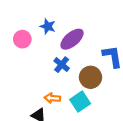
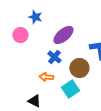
blue star: (48, 26) -> (35, 17), moved
orange arrow: (52, 98) -> (46, 77), moved

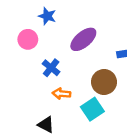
blue cross: (54, 57) -> (51, 68), moved

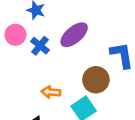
blue cross: (51, 68) -> (40, 46), moved

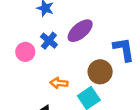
pink circle: (15, 35) -> (25, 52), moved

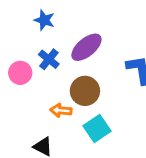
brown circle: (100, 72) -> (85, 91), moved

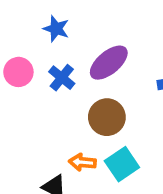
pink circle: (20, 73) -> (18, 72), moved
orange arrow: (61, 110) -> (82, 162), moved

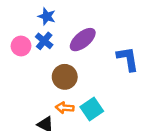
blue cross: (62, 78) -> (44, 41), moved
brown circle: (107, 117) -> (65, 77), moved

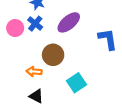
orange arrow: (65, 108) -> (34, 72), moved

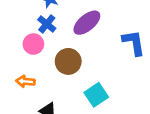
pink circle: (15, 28) -> (33, 44), moved
orange arrow: (34, 72) -> (25, 81), moved

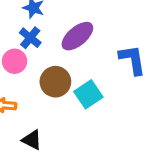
cyan square: (96, 95) -> (88, 94), moved

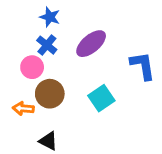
brown circle: (55, 82) -> (50, 94), moved

